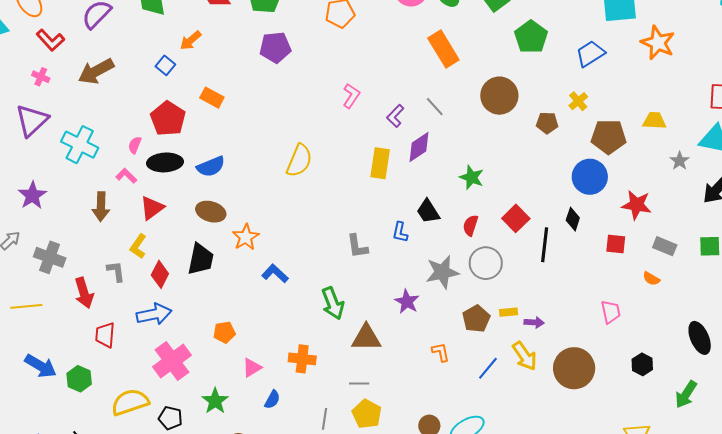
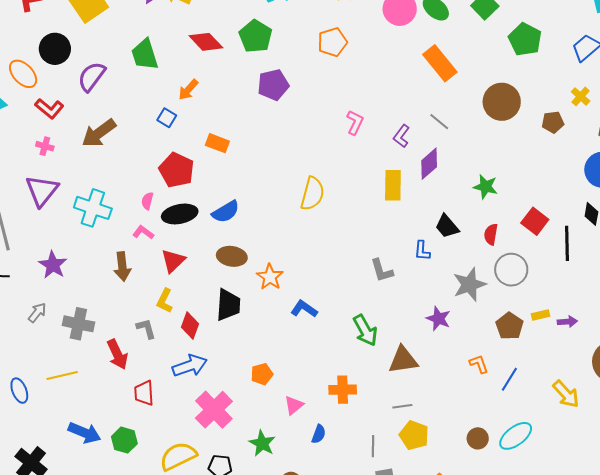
yellow arrow: (525, 356) -> (566, 394), moved
blue line: (488, 368) -> (509, 379), moved

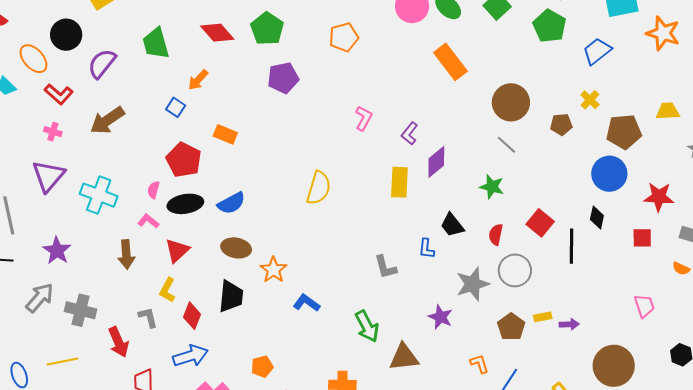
green pentagon: (525, 39) -> (549, 26), moved
gray line: (439, 122) -> (506, 145), moved
gray arrow: (37, 313) -> (40, 298), size x1.5

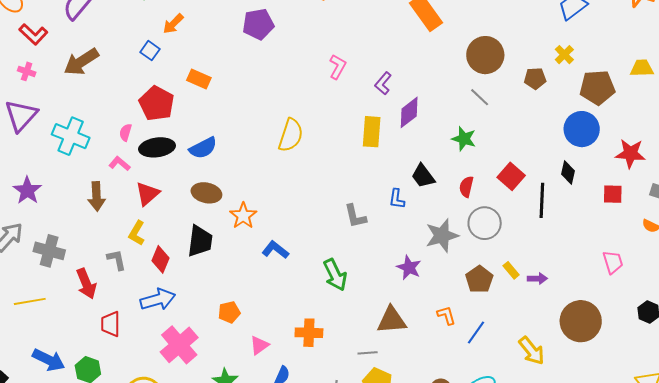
yellow rectangle: (543, 317) -> (511, 270), turned 60
brown triangle: (404, 357) -> (392, 320), moved

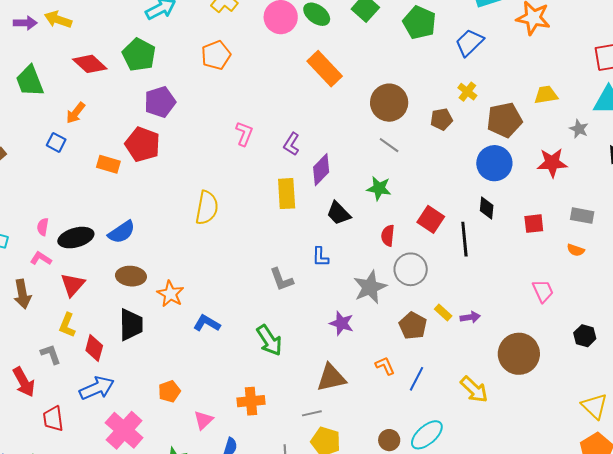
red pentagon: (157, 103) -> (143, 144), moved
red star: (630, 154) -> (552, 163), moved
black trapezoid: (423, 176) -> (338, 213), moved

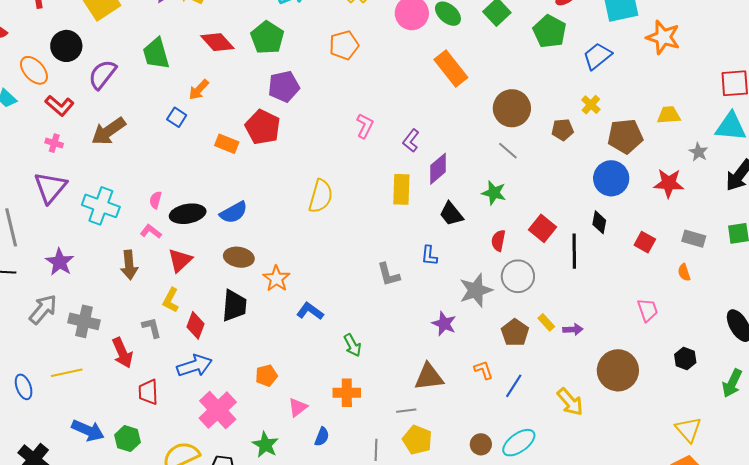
red square: (534, 224) -> (645, 242), turned 30
orange semicircle: (576, 250) -> (684, 272), turned 48
green arrow: (269, 340) -> (352, 345), moved, size x0.7

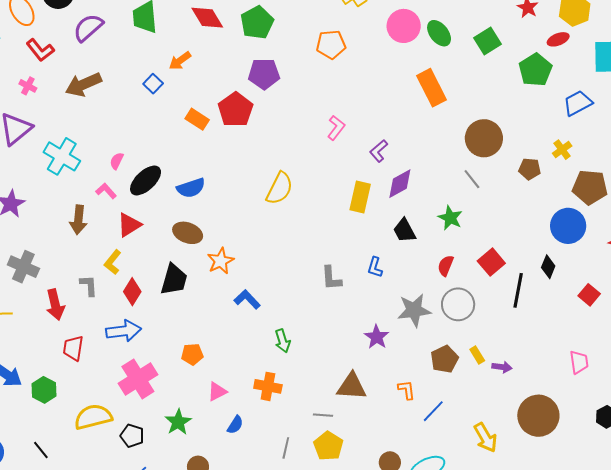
black ellipse: (188, 214) -> (146, 180), turned -44

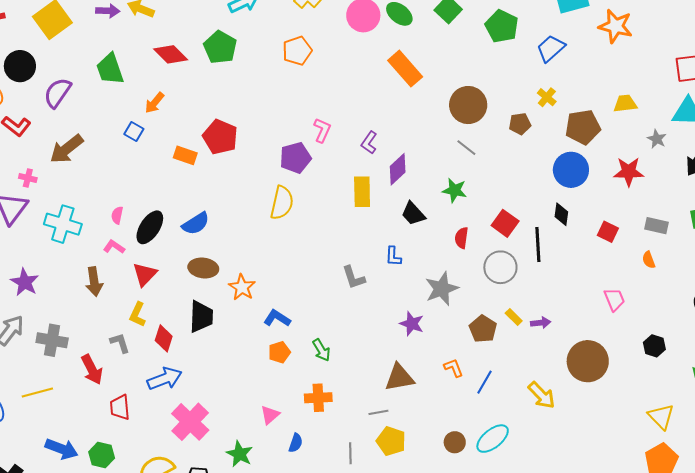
purple pentagon: (264, 74) -> (295, 158), moved
pink cross: (28, 86) -> (28, 178), moved
gray circle: (458, 304) -> (500, 267), moved
orange pentagon: (192, 354) -> (279, 352), moved

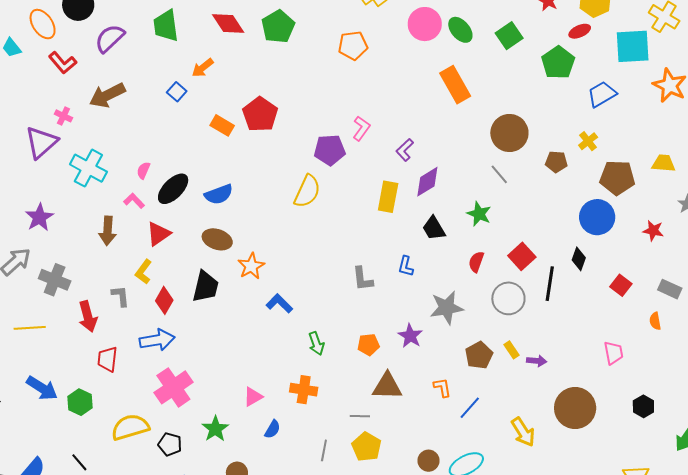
red star: (629, 172) -> (653, 231), size x0.7
orange pentagon: (279, 352) -> (368, 345), moved

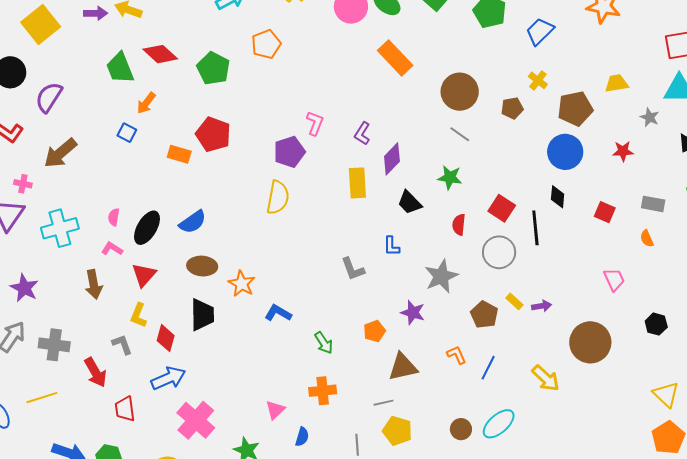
green trapezoid: (166, 26) -> (120, 68), moved
green pentagon: (278, 27) -> (213, 68), moved
orange pentagon: (353, 45) -> (266, 44), moved
cyan cross: (88, 168) -> (60, 228), turned -30

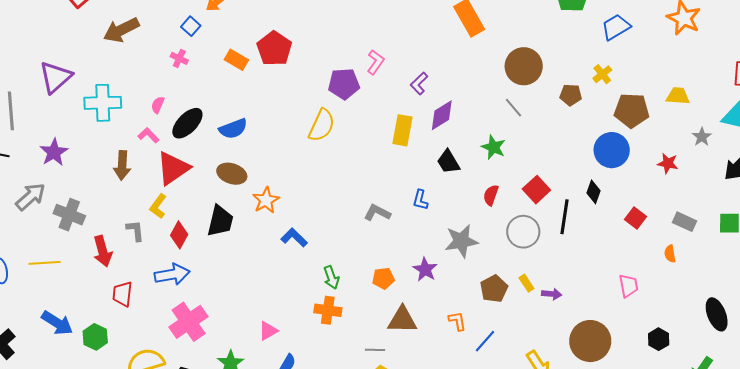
pink cross: (23, 184) -> (179, 58), moved
gray L-shape: (353, 269) -> (377, 213), turned 124
red triangle: (144, 275) -> (173, 168), size x1.4
orange cross: (323, 391) -> (328, 310), moved

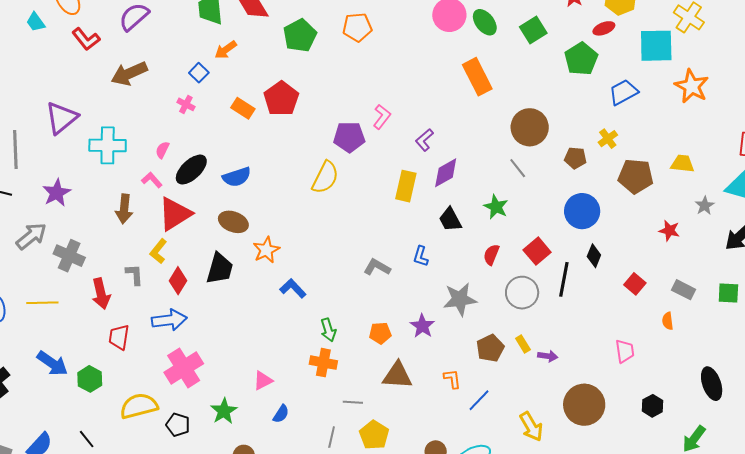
blue circle: (612, 150) -> (582, 211), moved
gray line: (375, 350) -> (353, 402), moved

